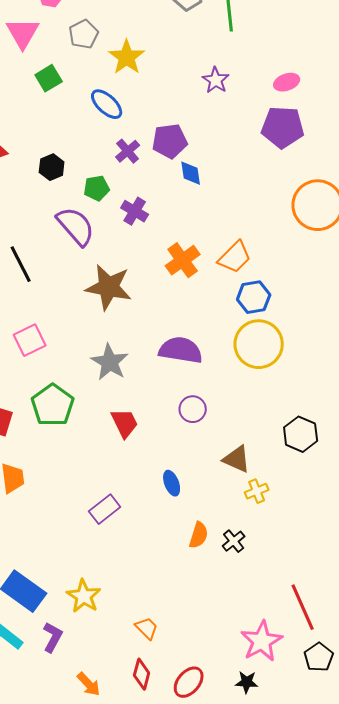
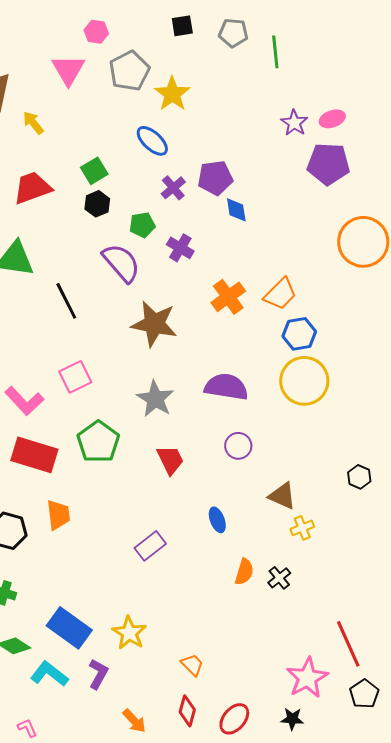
gray pentagon: (84, 34) -> (129, 71), size x1.4
green square: (49, 78) -> (94, 171), moved
purple star: (216, 80) -> (294, 123), moved
black hexagon: (301, 434) -> (359, 477), moved, size x0.7

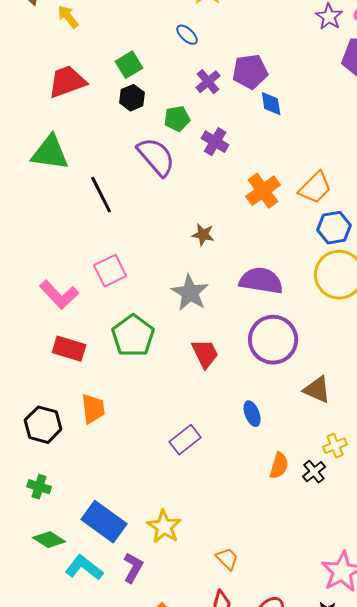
blue ellipse: (152, 141) -> (187, 35), size x0.7
brown star: (154, 324) -> (203, 235), moved, size x0.5
purple circle: (238, 446) -> (273, 340), size x1.8
red rectangle: (34, 455) -> (69, 349), size x0.7
yellow cross: (302, 528) -> (335, 446), moved

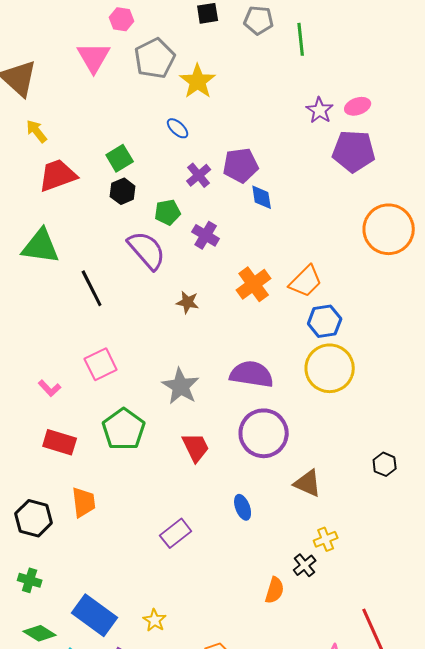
yellow arrow: (68, 17) -> (37, 131), moved
brown star: (203, 235) -> (188, 302), moved
pink L-shape: (59, 295) -> (50, 388), size x0.6
orange semicircle: (279, 466) -> (275, 590), moved
yellow star: (164, 527) -> (155, 620), size x0.7

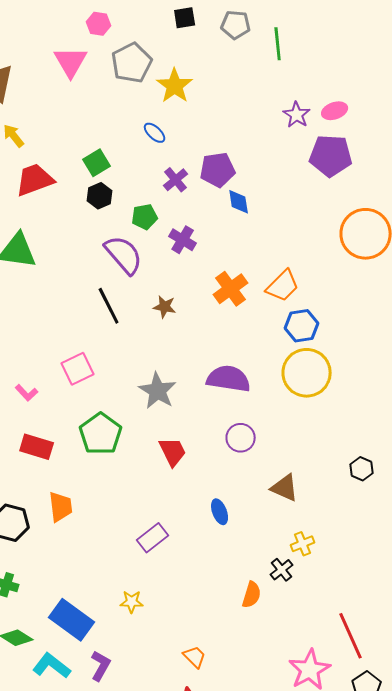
black line: (92, 288) -> (109, 306), moved
purple circle: (264, 433) -> (241, 438), size x0.6
yellow star: (155, 620) -> (132, 602), moved, turned -30

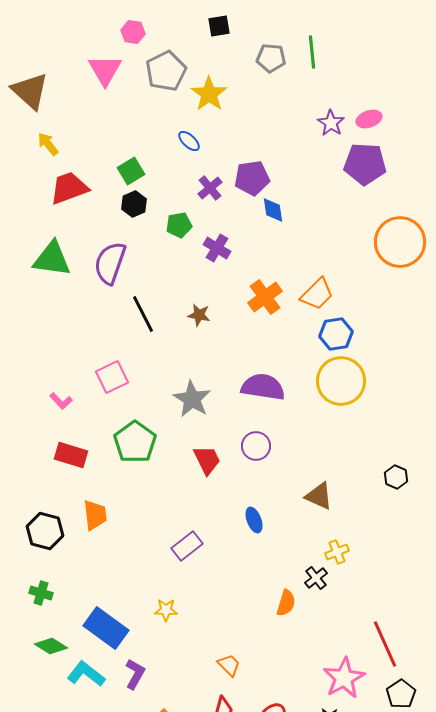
gray pentagon: (236, 25) -> (271, 58), moved
purple semicircle: (124, 255) -> (110, 263), moved, turned -120
purple circle: (241, 438) -> (256, 446), moved

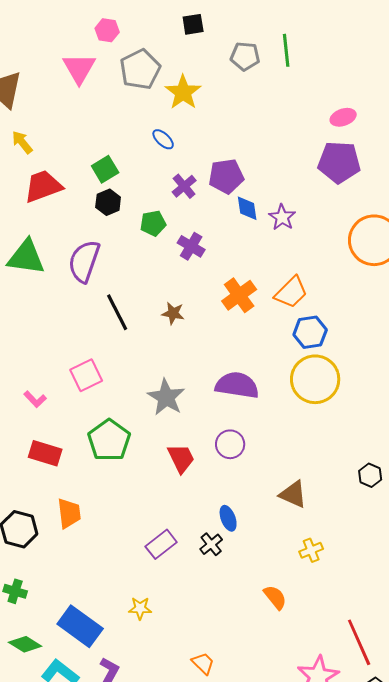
purple star: (331, 123) -> (282, 217), moved
black cross: (316, 578) -> (211, 544), moved
orange semicircle: (286, 603) -> (275, 597), moved, turned -56

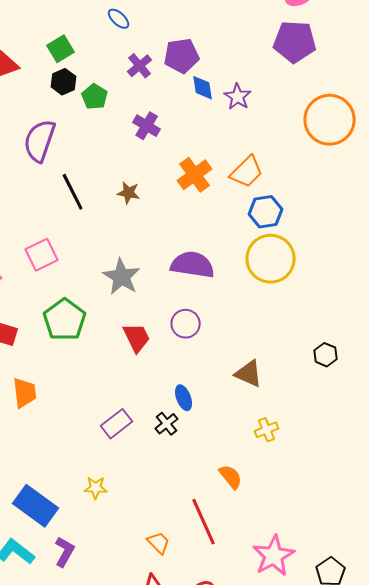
green pentagon: (153, 223) -> (95, 97), moved, turned -30
red line: (359, 642) -> (204, 522), moved

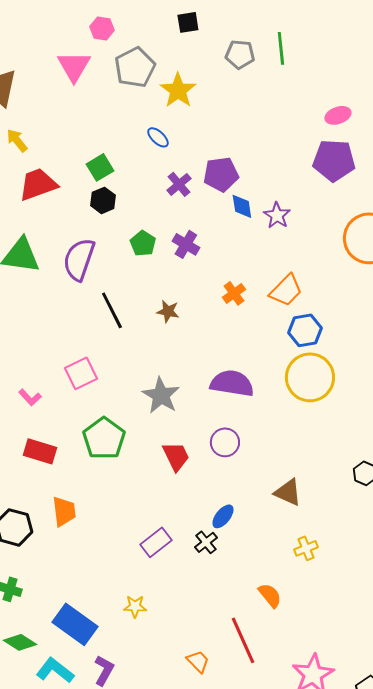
green pentagon: (95, 97) -> (143, 243), moved
orange cross: (195, 175) -> (234, 293), size x0.7
blue ellipse: (184, 398) -> (223, 516), turned 60

